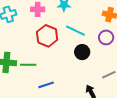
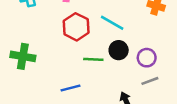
purple circle: (106, 37) -> (147, 58), moved
green line: (28, 65) -> (93, 59), moved

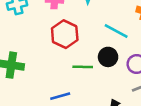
cyan line: (112, 23) -> (116, 31), moved

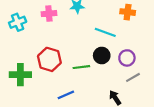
red hexagon: (65, 34) -> (49, 59), moved

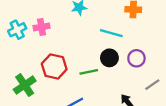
pink cross: (49, 14) -> (41, 27), moved
green cross: (20, 75) -> (25, 85), turned -30
gray line: (133, 77) -> (152, 85), moved

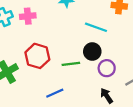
purple circle: (136, 58) -> (107, 68), moved

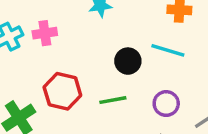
cyan line: (96, 27) -> (168, 50), moved
black circle: (92, 52) -> (128, 61), moved

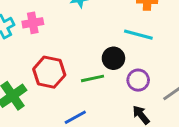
black circle: (128, 61) -> (113, 58), moved

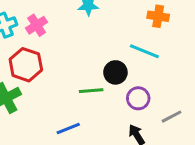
pink cross: (33, 23) -> (37, 25), turned -30
red hexagon: (49, 72) -> (26, 65), moved

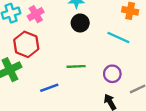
black circle: (115, 72) -> (80, 23), moved
blue line: (68, 129) -> (49, 88), moved

